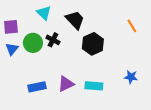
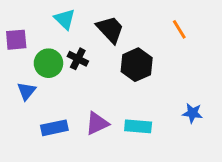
orange line: (132, 26) -> (179, 29), moved
blue triangle: (12, 49) -> (26, 91), moved

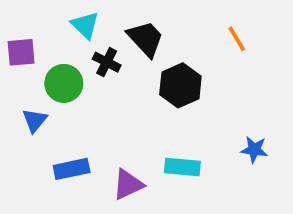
black cross: (78, 59) -> (107, 62), moved
purple triangle: (97, 123) -> (128, 184), moved

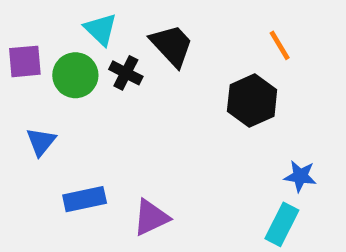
green circle: (64, 83) -> (75, 75), moved
black hexagon: (180, 85) -> (252, 100), moved
cyan rectangle: (182, 167) -> (282, 224), moved, turned -68

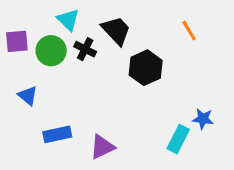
black hexagon: (252, 100) -> (146, 68), moved
blue triangle: (41, 142) -> (28, 96), turned -30
cyan rectangle: (282, 224) -> (178, 139), moved

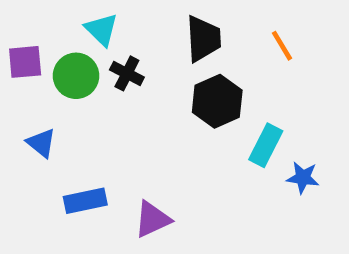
black trapezoid: (116, 31) -> (203, 39), moved, turned 40
cyan rectangle: (178, 139) -> (266, 145), moved

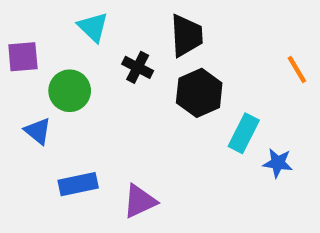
orange line: (282, 46) -> (297, 70), moved
black cross: (127, 73) -> (138, 67), moved
green circle: (76, 76) -> (70, 91), moved

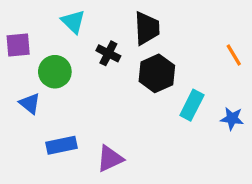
blue star: (278, 163) -> (232, 119), moved

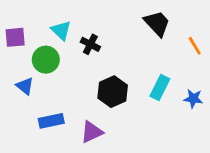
cyan triangle: (73, 22) -> (61, 30), moved
black trapezoid: (147, 28) -> (157, 23), moved, turned -40
black hexagon: (157, 73) -> (113, 92), moved

